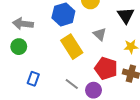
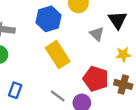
gray triangle: (100, 34) -> (97, 34), moved

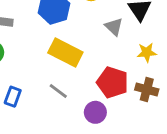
yellow rectangle: (58, 55) -> (65, 52), turned -30
gray line: (58, 96) -> (58, 91), moved

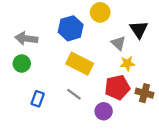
yellow star: (147, 52) -> (127, 64), moved
red pentagon: (112, 82) -> (117, 87), turned -30

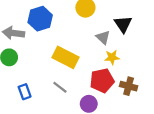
blue hexagon: (71, 28) -> (40, 19), moved
blue rectangle: (38, 99) -> (25, 92), turned -40

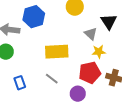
yellow rectangle: (66, 57) -> (57, 52), turned -30

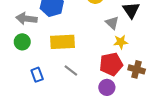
yellow rectangle: (57, 52) -> (62, 42), moved
purple circle: (78, 94) -> (107, 87), moved

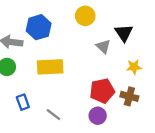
yellow star: (121, 42) -> (134, 67), moved
gray line: (71, 70) -> (53, 115), moved

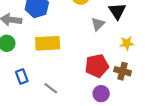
gray triangle: (103, 47) -> (98, 24), turned 32
purple circle: (98, 116) -> (101, 94), moved

